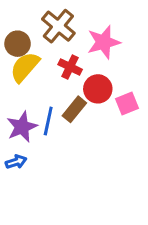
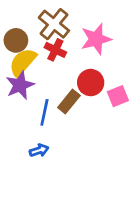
red cross: (70, 67) -> (55, 50), moved
purple star: (22, 127) -> (20, 85), moved
blue arrow: (16, 162) -> (39, 150), moved

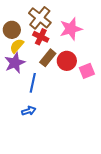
yellow semicircle: (23, 62) -> (17, 46), size x0.7
brown rectangle: (69, 102) -> (48, 58), moved

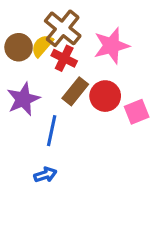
yellow semicircle: (17, 46) -> (42, 46), moved

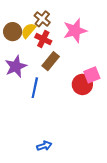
brown cross: (63, 28) -> (42, 19), size x0.7
red circle: (105, 96) -> (82, 84), moved
blue arrow: (45, 175) -> (44, 146), moved

